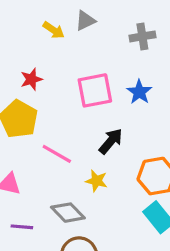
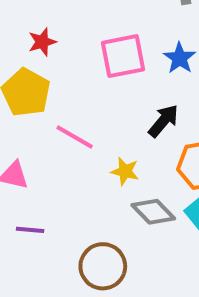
black arrow: (111, 141) -> (163, 121), moved
gray diamond: (68, 213) -> (153, 212), moved

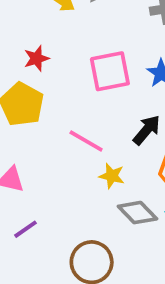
pink line: (75, 137) -> (86, 141), moved
purple line: (30, 230) -> (25, 229), turned -40

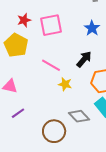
pink square: (110, 71) -> (51, 25), moved
gray diamond: (137, 213) -> (79, 116), moved

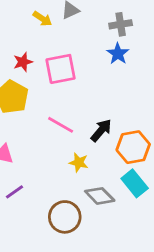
blue star: (92, 28) -> (118, 54), moved
black arrow: (84, 59) -> (101, 130), moved
yellow star: (65, 84) -> (79, 162), moved

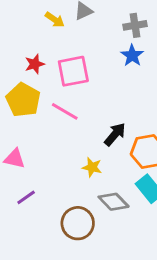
pink line: (61, 125) -> (65, 111), moved

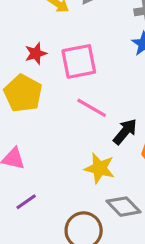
pink line: (65, 111) -> (92, 108), moved
yellow star: (92, 167) -> (100, 168), size x1.4

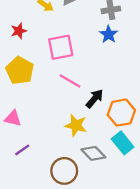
red star: (36, 53) -> (19, 31), moved

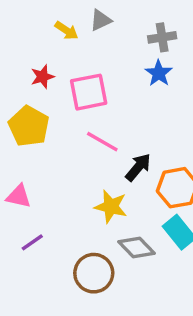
red star: (19, 31) -> (43, 77), moved

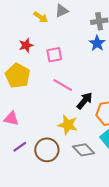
pink square: (89, 92) -> (54, 55), size x0.7
brown circle: (94, 273) -> (47, 150), moved

